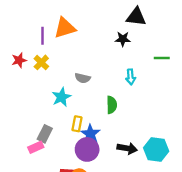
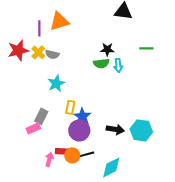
black star: (123, 39) -> (107, 49), moved
red star: (19, 60) -> (18, 50), size x1.5
gray semicircle: (83, 78) -> (52, 54), moved
green semicircle: (112, 105) -> (101, 63), moved, turned 84

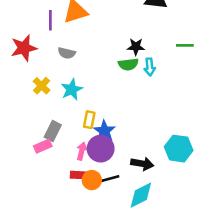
yellow cross: (38, 52) -> (42, 86), moved
black arrow: (115, 129) -> (142, 164), moved
pink arrow: (49, 159) -> (82, 151), moved

